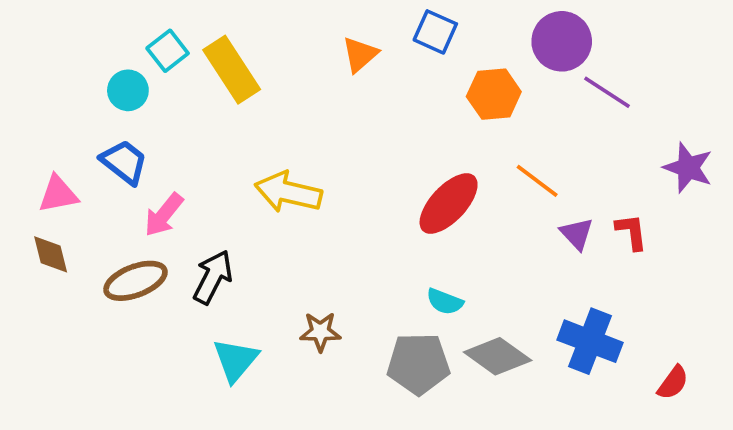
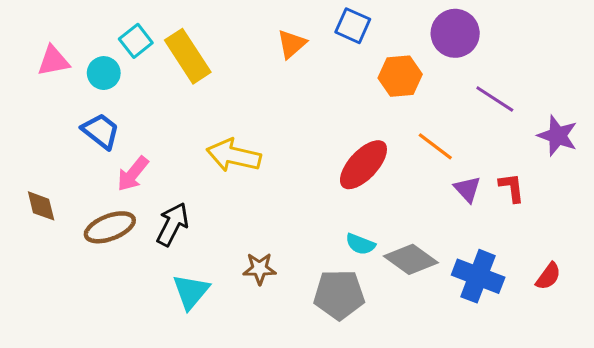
purple line: (607, 92) -> (495, 99), moved
pink triangle: (58, 194) -> (53, 61), moved
gray diamond: (498, 356) -> (411, 259), moved
red semicircle: (673, 383) -> (548, 276), moved

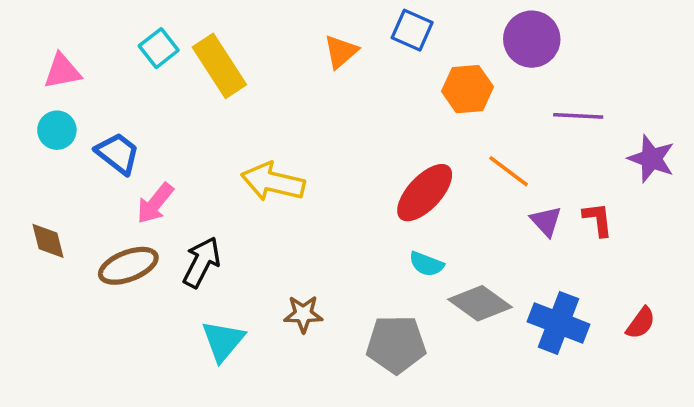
cyan circle: (104, 73) -> (57, 130), moved
purple line: (495, 99) -> (578, 116), turned -30
cyan semicircle: (360, 244) -> (426, 264), moved

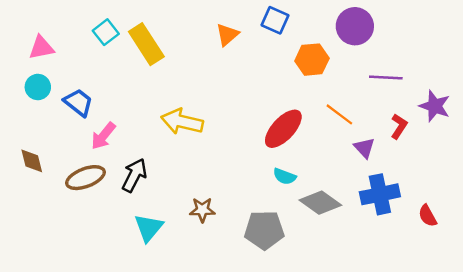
red L-shape: (598, 219) -> (399, 126), moved, turned 40
blue cross: (559, 323) -> (380, 194), moved, turned -33
red semicircle: (641, 323) -> (428, 216), turned 115

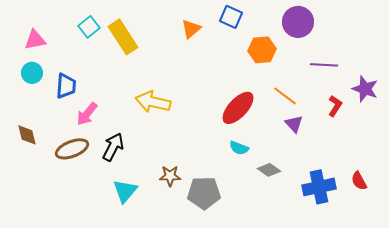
blue trapezoid: (78, 103) -> (66, 86), turned 56
purple triangle: (364, 148) -> (294, 124), moved
blue cross: (380, 194) -> (319, 187), moved
gray diamond: (320, 203) -> (269, 170), size x0.7
gray pentagon: (264, 230) -> (204, 193), moved

